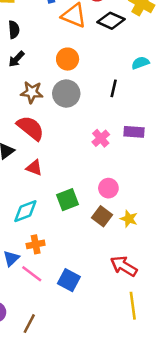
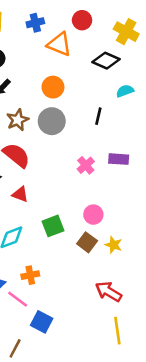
black diamond: (111, 21) -> (106, 61), moved
brown star: (32, 92) -> (18, 120), turned -30
orange cross: (36, 244) -> (30, 275), moved
blue square: (69, 280) -> (42, 322), moved

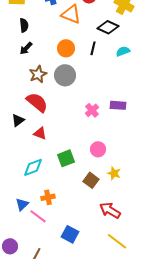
black line: (98, 116) -> (93, 48), moved
brown square: (87, 242) -> (91, 180), moved
blue square: (42, 322) -> (70, 234), moved
yellow line: (117, 331) -> (117, 241), turned -45

